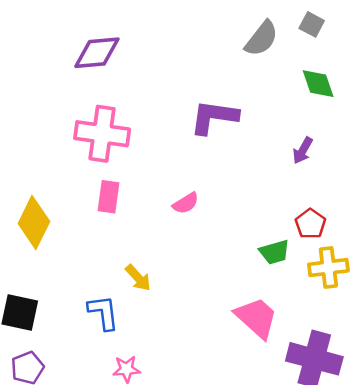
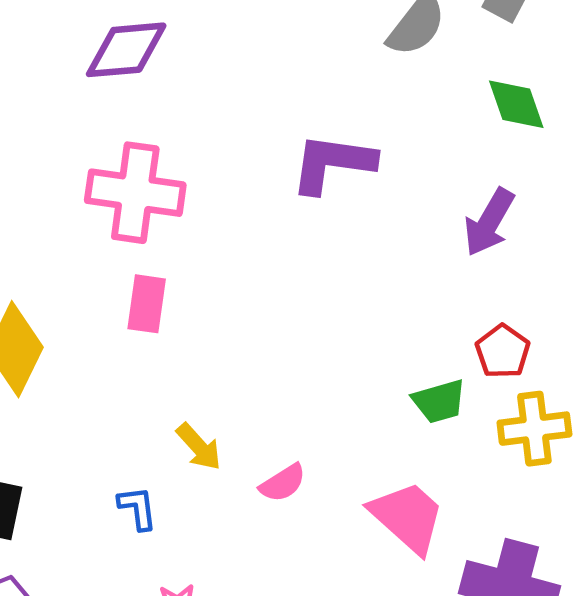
purple arrow: (303, 150) -> (489, 222), size x1.4
pink semicircle: (186, 203) -> (283, 483), moved
blue L-shape: (103, 313) -> (138, 508), size x0.7

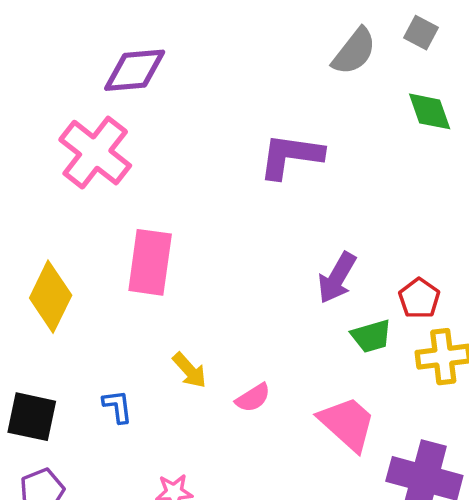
pink cross: (135, 193) -> (95, 153), moved, turned 30
purple arrow: (489, 222) -> (337, 278), moved
pink rectangle: (147, 304) -> (150, 262), size x1.5
blue L-shape: (138, 508) -> (117, 406), moved

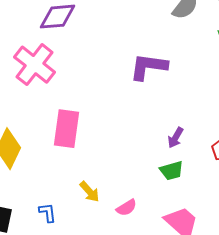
purple arrow: (337, 278) -> (176, 138), size x0.7
green trapezoid: (371, 336) -> (172, 171), moved

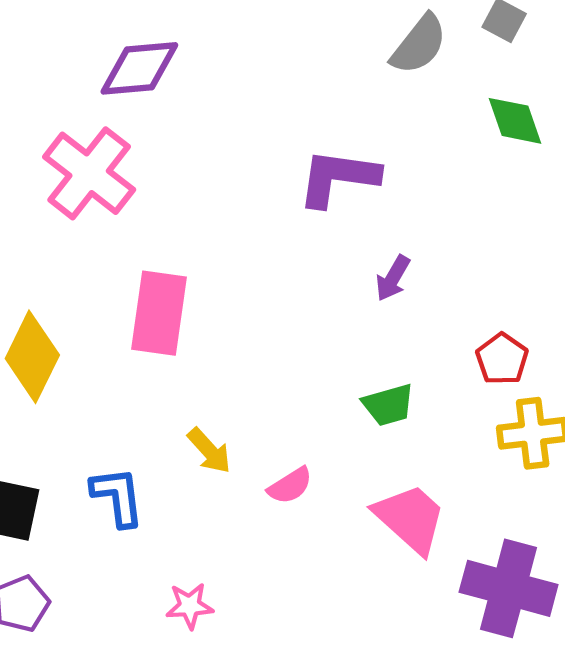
purple arrow: (176, 138) -> (393, 278), moved
blue L-shape: (48, 213) -> (117, 497), size x1.4

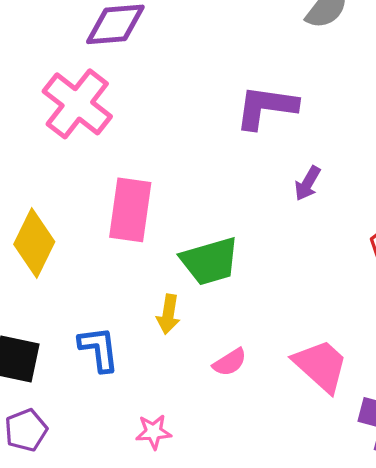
green trapezoid: (388, 405) -> (210, 261), moved, size x1.5
yellow arrow: (209, 451) -> (168, 314), turned 51
pink semicircle: (290, 486) -> (230, 362), moved

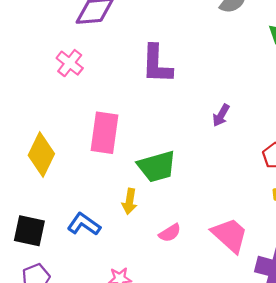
pink cross: (77, 104) -> (70, 63), size x0.6
purple L-shape: (266, 107) -> (157, 64), moved, turned -96
blue L-shape: (99, 349) -> (84, 224), turned -48

